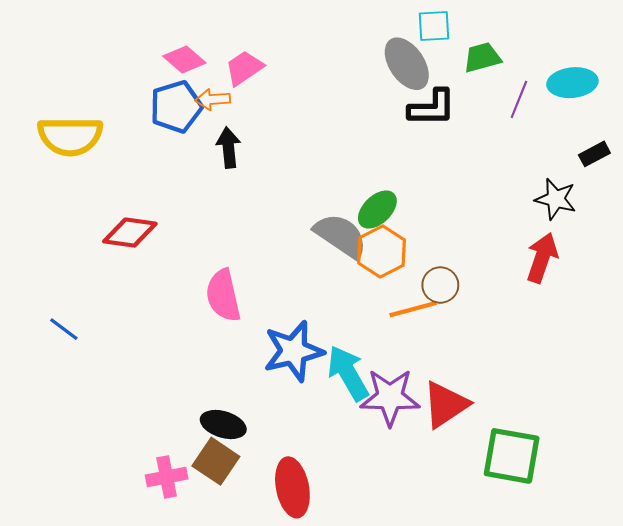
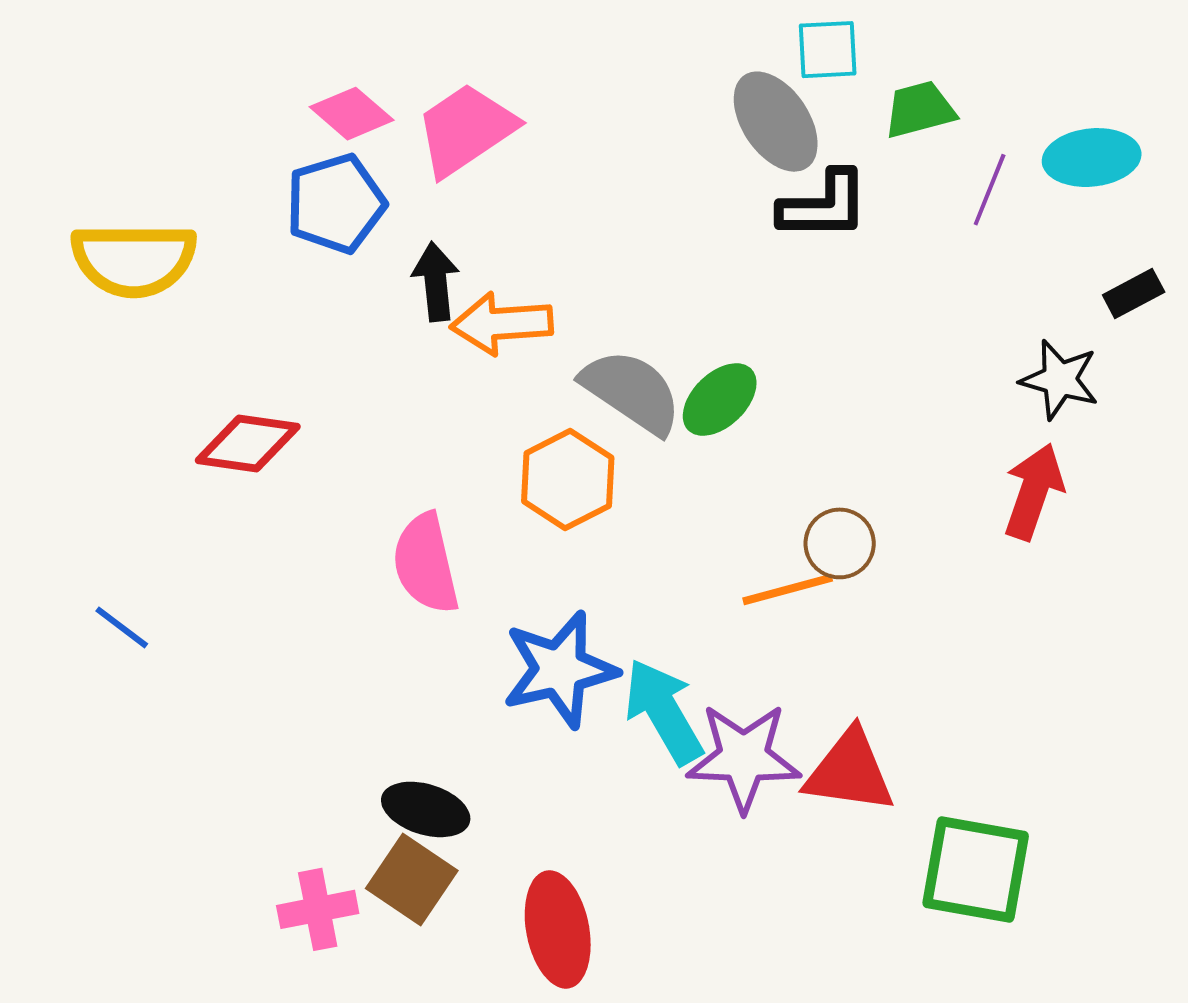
pink trapezoid: (244, 68) -> (466, 130), size x1.4
orange arrow: (213, 99) -> (502, 324), moved, size x1.5
gray semicircle: (341, 236) -> (632, 392), moved
orange hexagon: (382, 251) -> (568, 480), moved
red triangle: (446, 405) -> (850, 771), turned 42

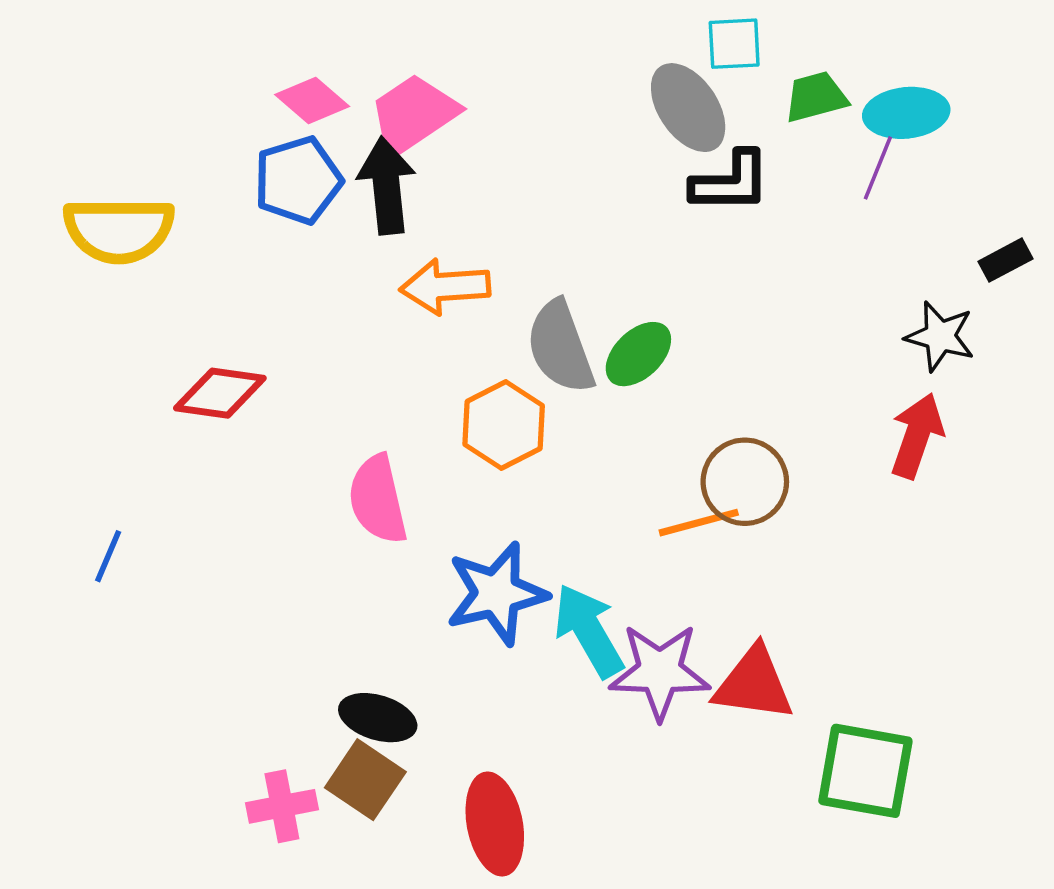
cyan ellipse: (1092, 158) -> (906, 113), moved
black arrow: (436, 282) -> (387, 186), moved, size x1.4
gray semicircle: (632, 392) -> (560, 347), turned -144
brown circle: (840, 543) -> (745, 482), size x1.4
blue line: (122, 627) -> (108, 556), turned 76

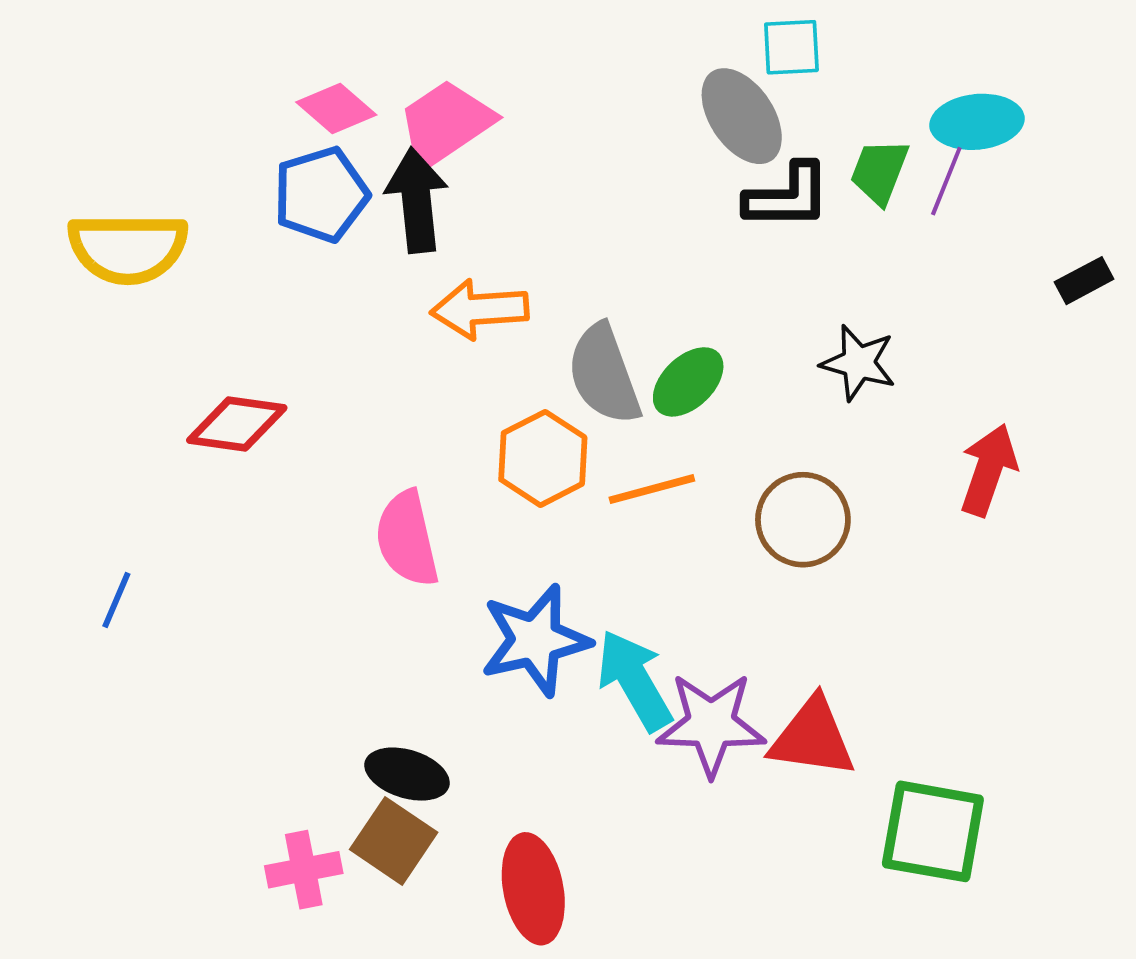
green trapezoid: (816, 97) -> (879, 172), moved, turned -54
black star: (940, 336) -> (858, 363), moved
orange line: (699, 523) -> (652, 489), moved

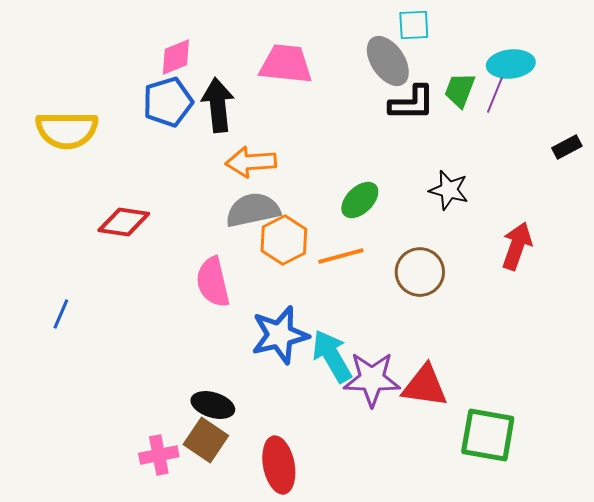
pink diamond: (336, 108) -> (176, 57), turned -63
pink trapezoid: (445, 124) -> (286, 64), moved, turned 40
gray semicircle: (604, 374) -> (253, 210), moved, turned 98

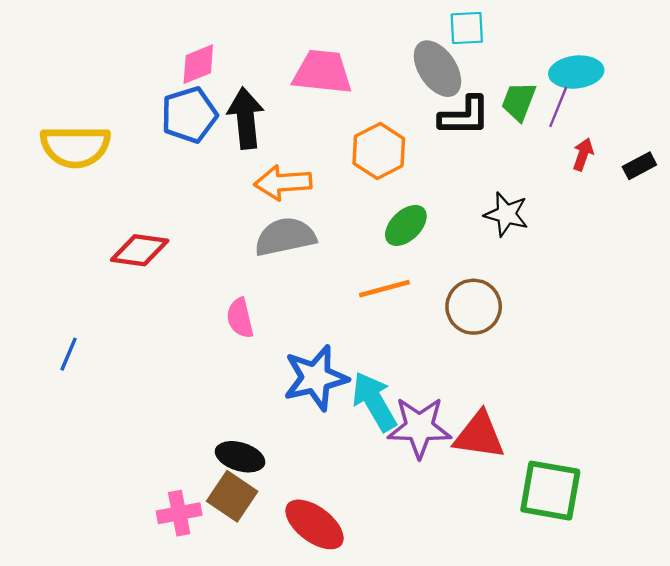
orange hexagon: (284, 240) -> (379, 151), moved
red arrow: (517, 246) -> (583, 154), moved, size x0.6
pink semicircle: (213, 282) -> (240, 318), size x0.7
red ellipse: (279, 465) -> (315, 524), turned -42

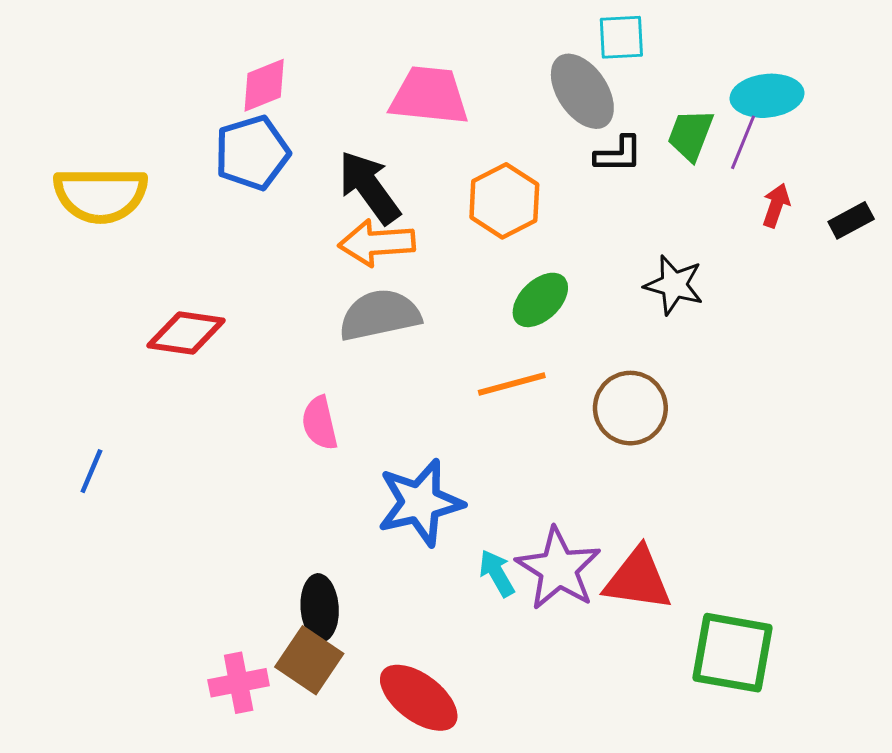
black L-shape: (465, 116) -> (618, 154), size x0.7
black arrow: (246, 118) -> (369, 187), moved, turned -30
cyan arrow: (374, 401) -> (497, 573), moved, size x0.6
purple star: (419, 427) -> (558, 569), turned 30
black ellipse: (240, 457) -> (320, 608), turned 69

